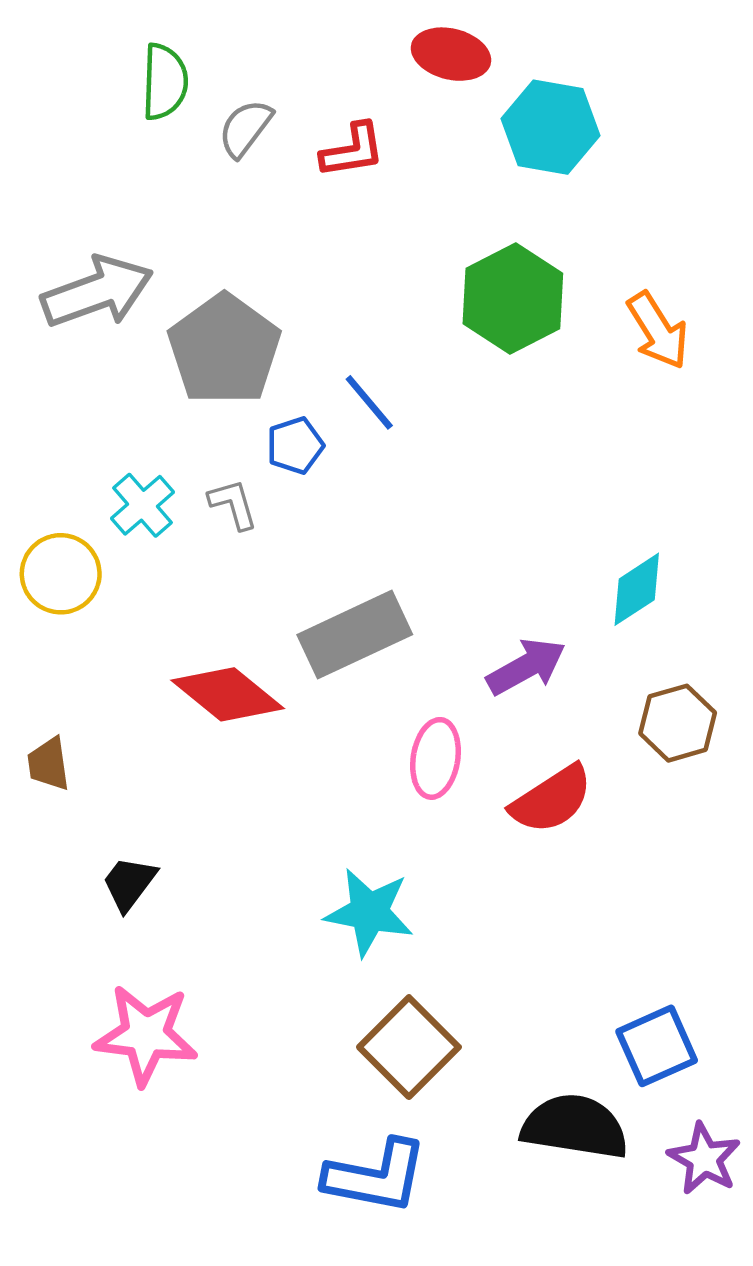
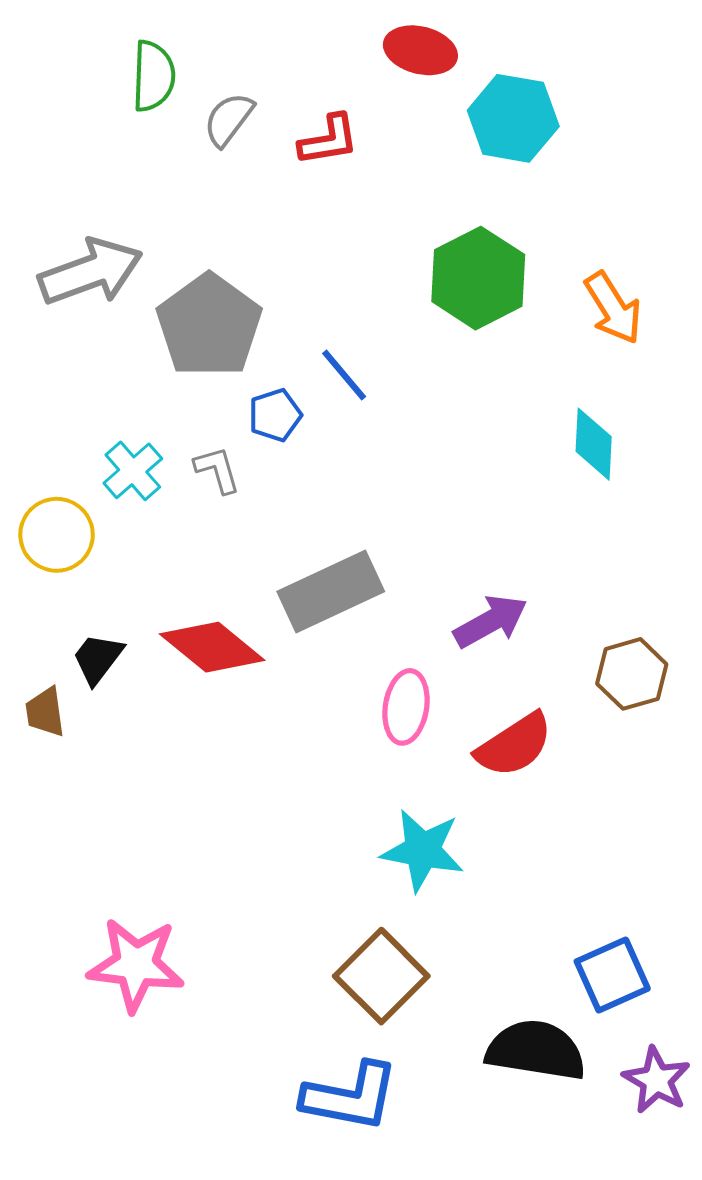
cyan diamond: (637, 589) -> (594, 444), moved, turned -54
black trapezoid: (129, 883) -> (98, 659), moved
cyan star: (369, 912) -> (422, 850), moved

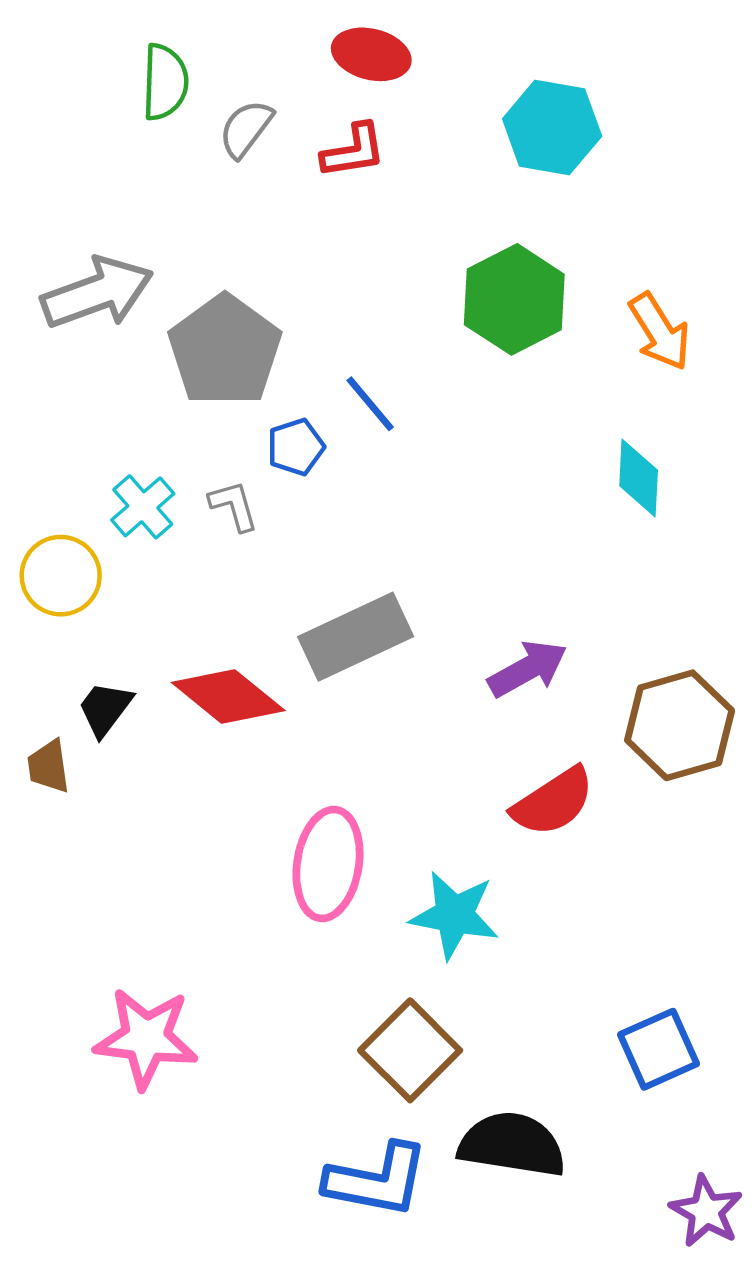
red ellipse: (420, 50) -> (371, 54), moved
brown hexagon: (632, 674) -> (680, 725), size x1.4
pink ellipse: (406, 707) -> (328, 864), moved, size x1.4
black semicircle: (536, 1050) -> (512, 1145), moved
purple star: (657, 1080) -> (706, 1211), moved

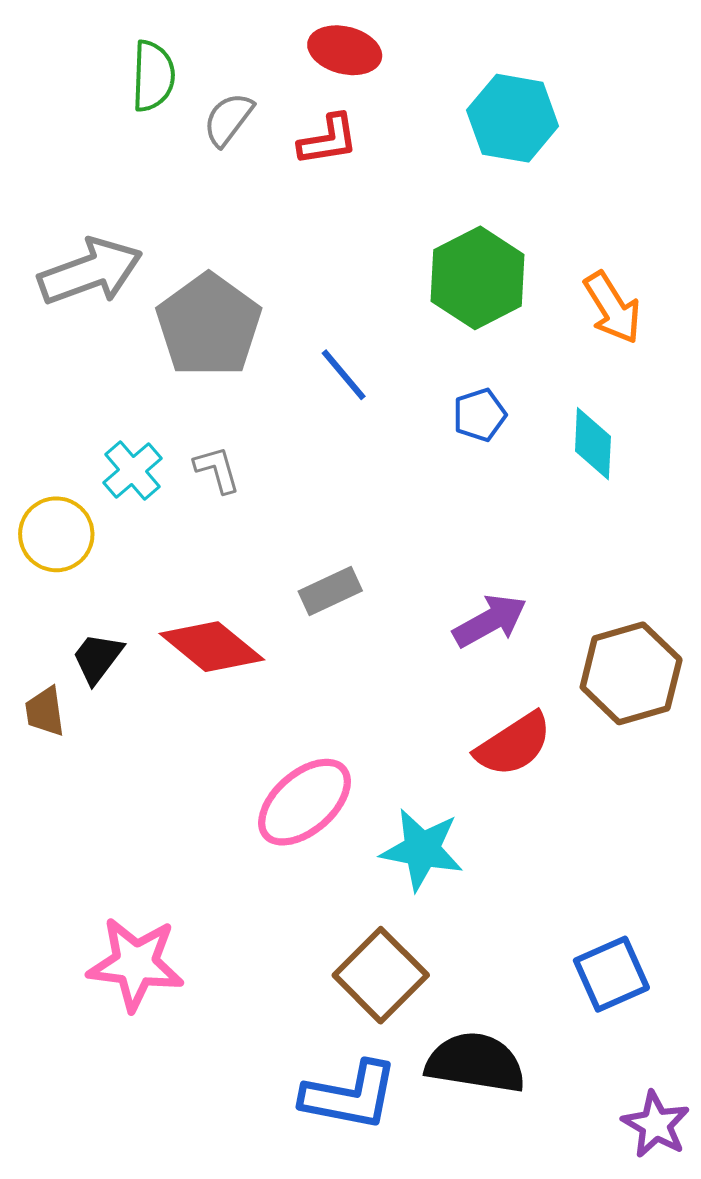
blue pentagon: (296, 447) -> (480, 415), moved
gray rectangle: (356, 637) -> (330, 591), size x0.6
pink ellipse: (328, 864) -> (305, 802), turned 40

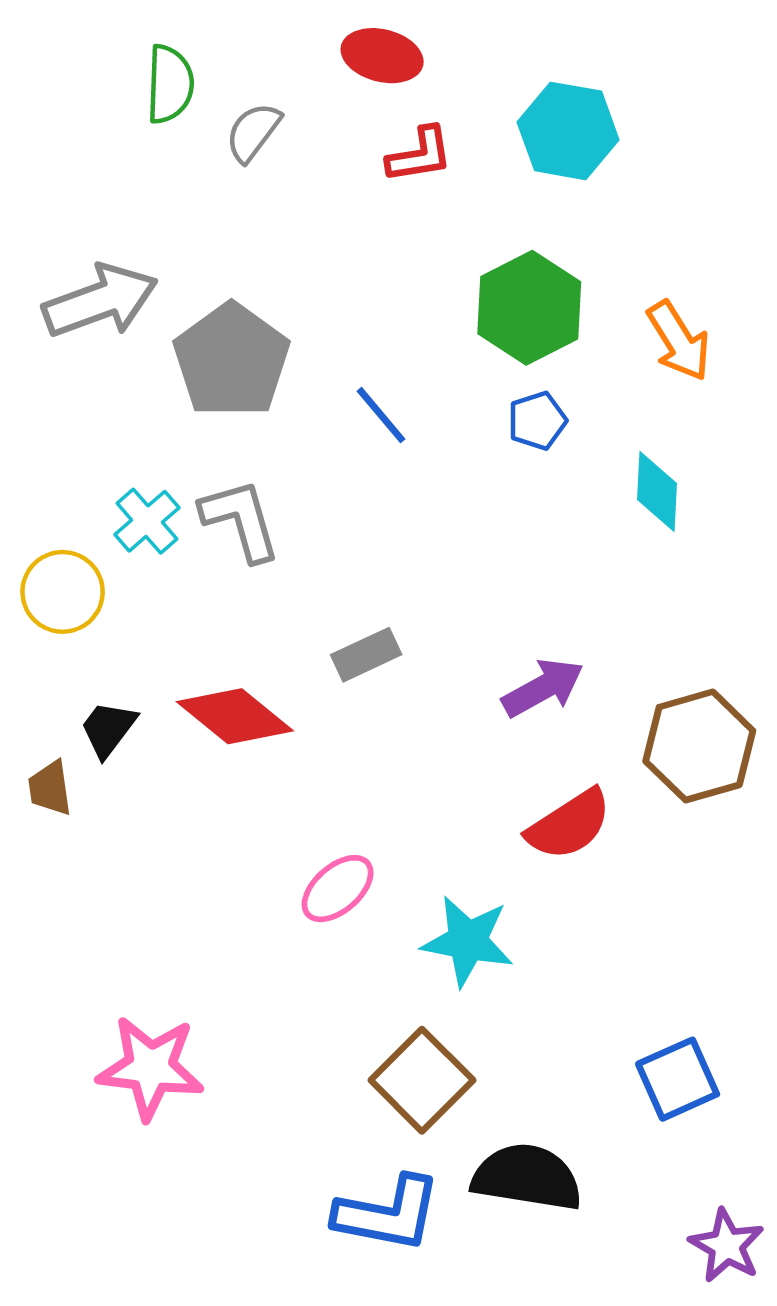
red L-shape: (328, 140) -> (420, 155), moved
blue pentagon: (480, 415) -> (537, 421), moved
gray L-shape: (217, 469) -> (241, 520), size x1.6
pink ellipse: (305, 802) -> (338, 889), size x0.7

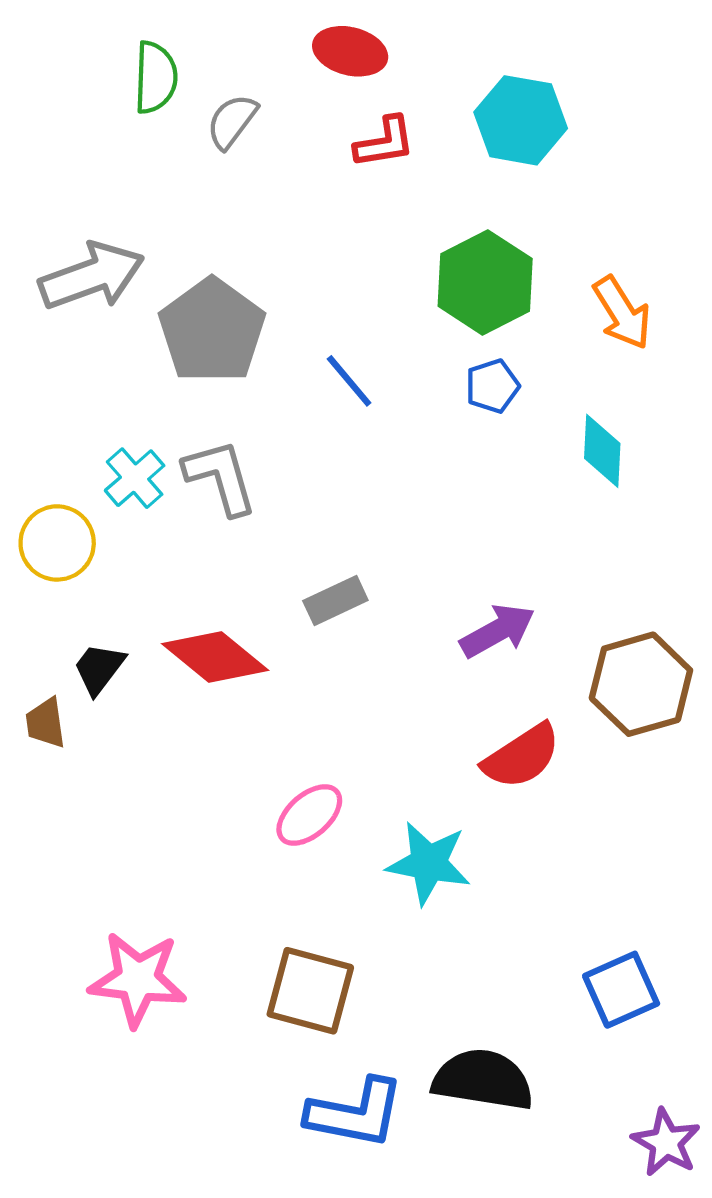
brown square: (422, 1080) -> (310, 991), moved, turned -30

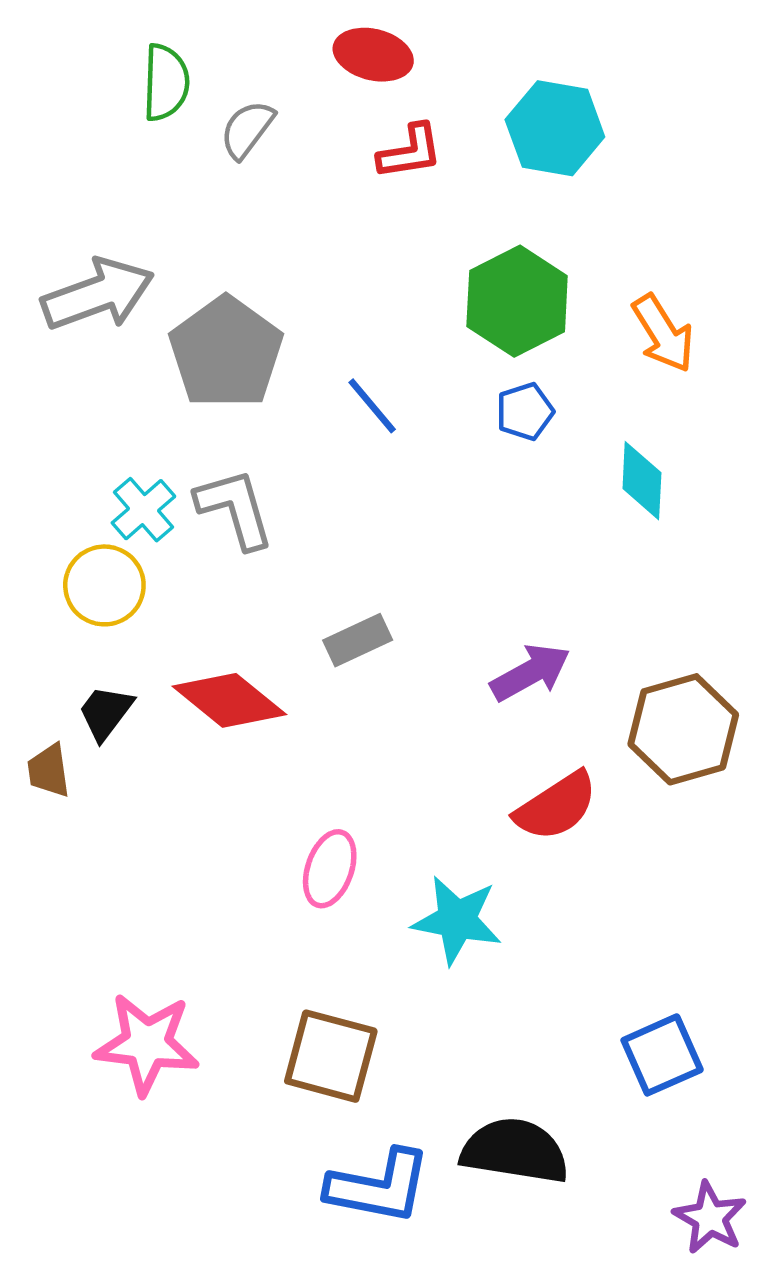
yellow circle: (57, 543) -> (104, 585), moved
pink ellipse: (309, 815) -> (330, 869), turned -30

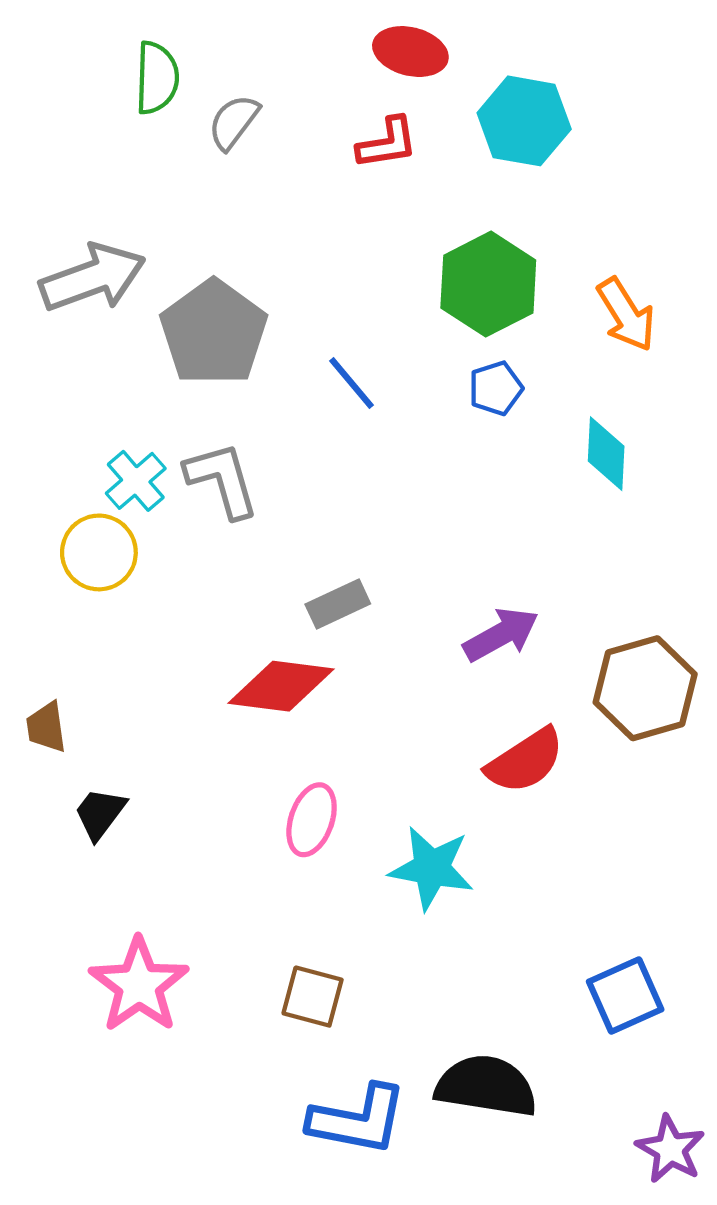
red ellipse: (373, 55) -> (410, 52), moved
red diamond: (229, 700) -> (281, 686), moved, turned -32
black trapezoid: (106, 713) -> (100, 813), moved
pink star: (147, 1044) -> (139, 985), turned 30
brown square: (331, 1056) -> (313, 997), size x0.7

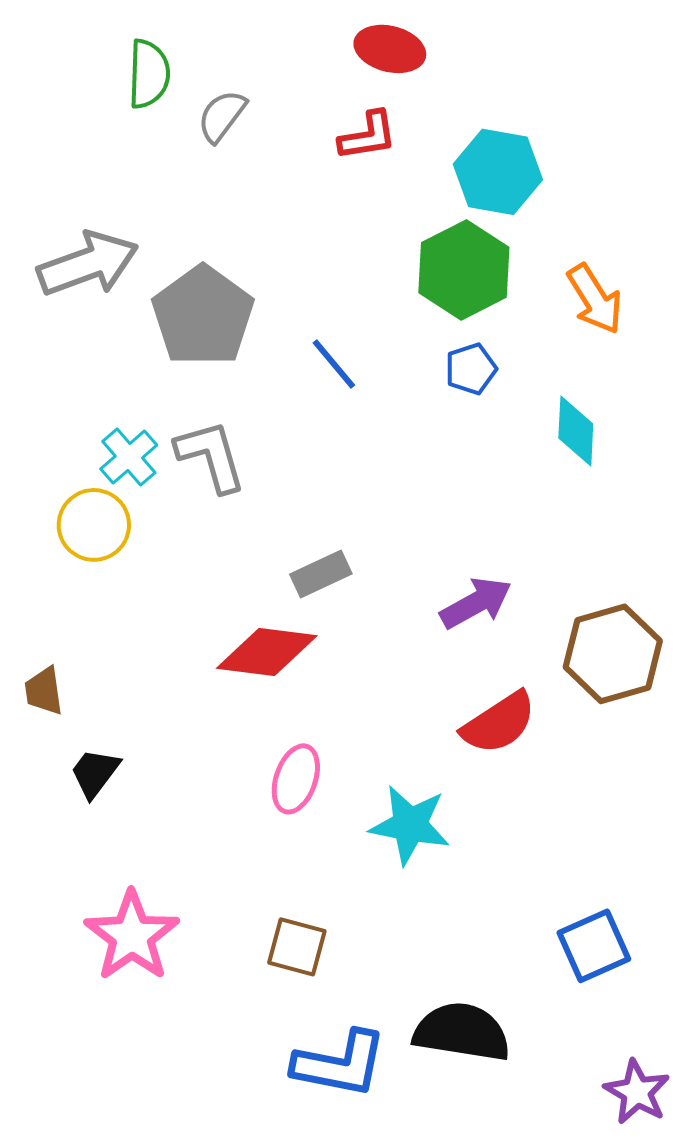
cyan hexagon: (524, 121) -> (498, 172), moved

